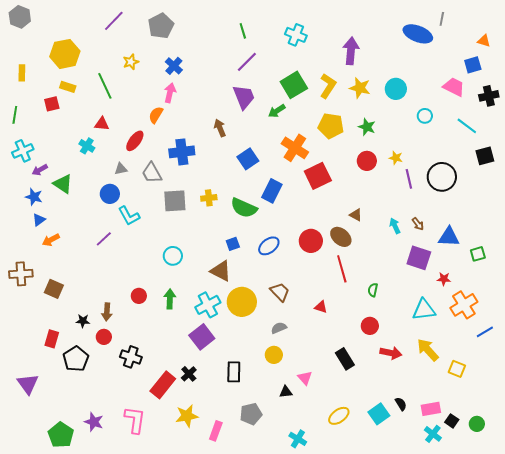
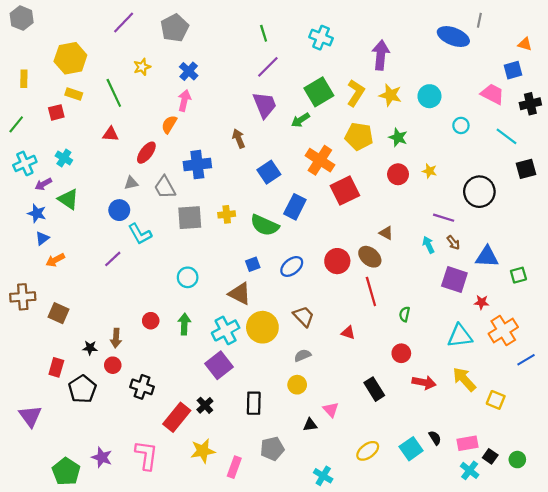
green line: (15, 115) -> (16, 124), turned 30
cyan cross: (87, 146) -> (64, 158), moved
purple line: (409, 179) -> (444, 218), moved, turned -60

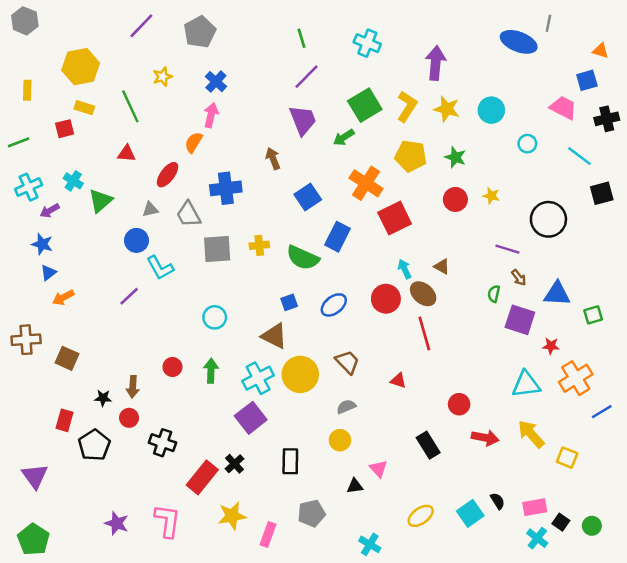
green line: (16, 124) -> (19, 142), turned 30
green triangle: (68, 199) -> (101, 201), moved, turned 45
cyan arrow: (428, 245) -> (405, 269), moved
green semicircle: (405, 314) -> (494, 294), moved
green pentagon: (66, 471) -> (34, 539), moved

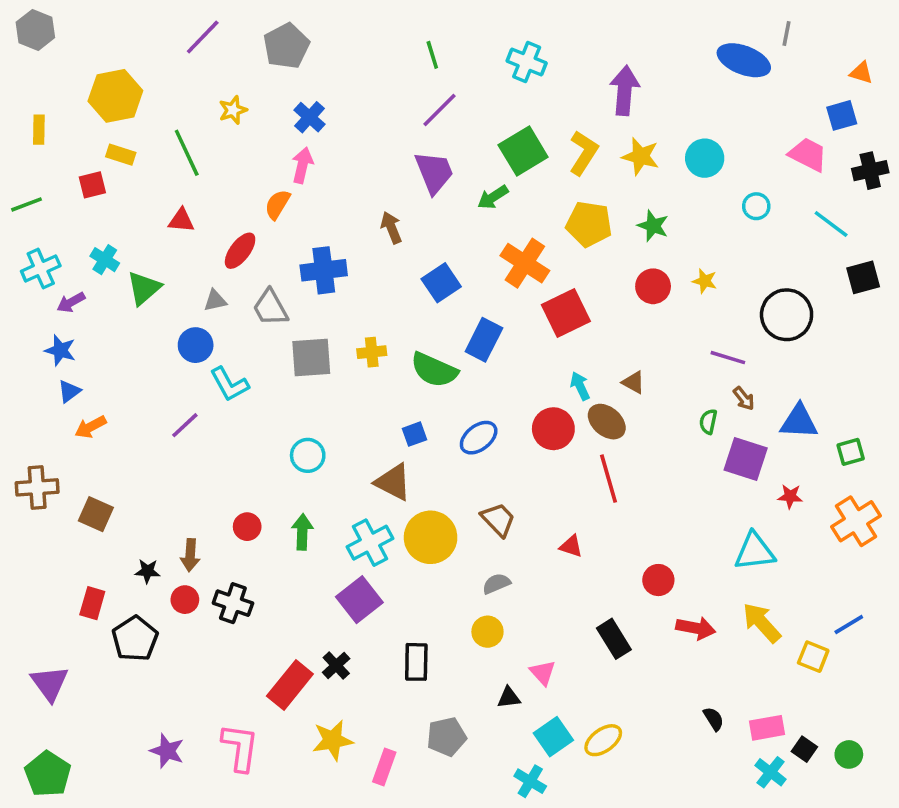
orange cross: (576, 378) -> (856, 521), moved
blue line: (602, 412) -> (849, 625), moved
black cross: (163, 443) -> (233, 603), moved
cyan square: (470, 513) -> (553, 737), moved

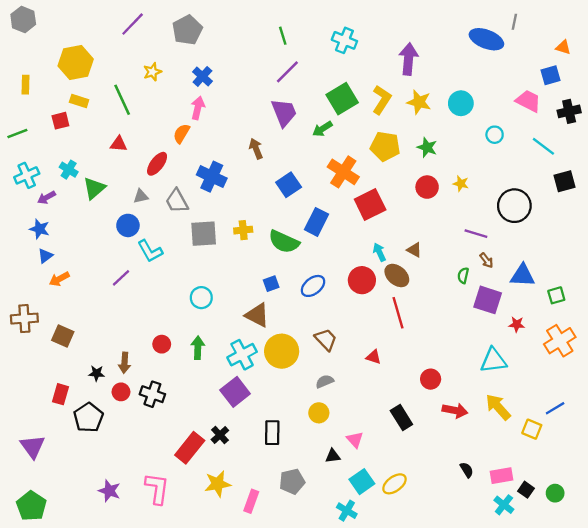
blue cross: (324, 270) -> (212, 177), turned 32

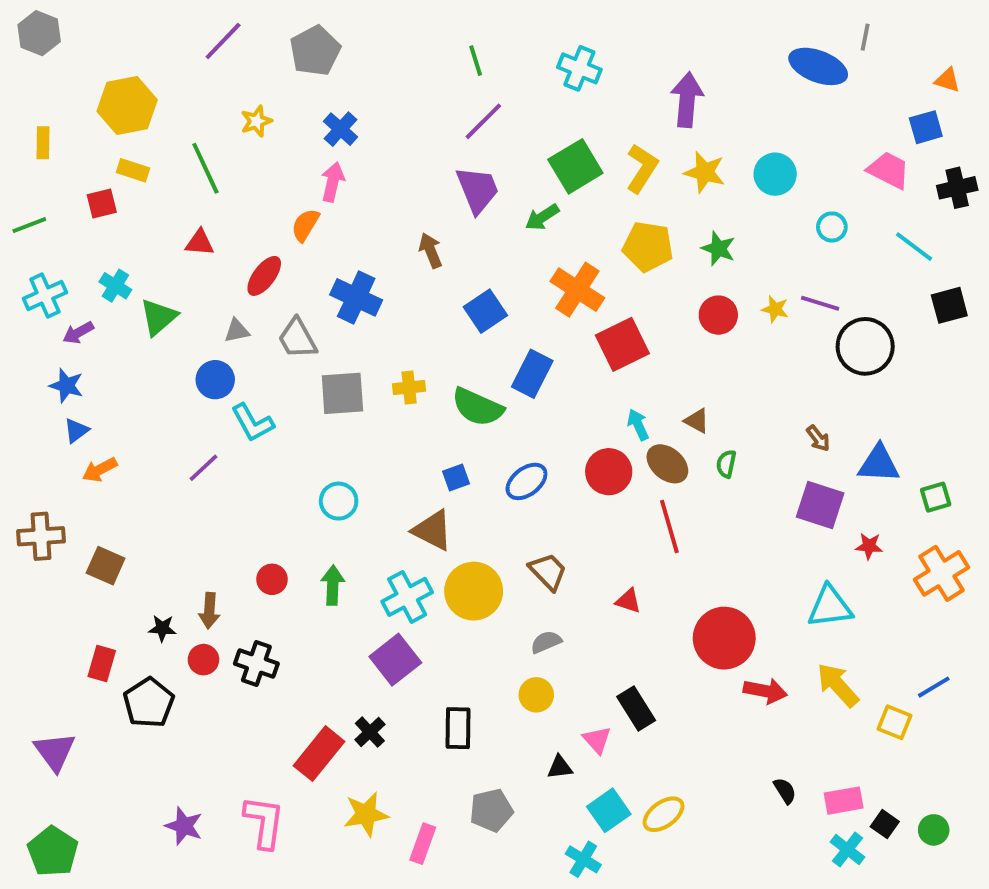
purple line: (476, 234) -> (820, 303), moved
green semicircle: (463, 275) -> (726, 464), moved
red circle: (431, 379) -> (724, 638), size x1.8
black rectangle: (401, 417) -> (636, 709), moved

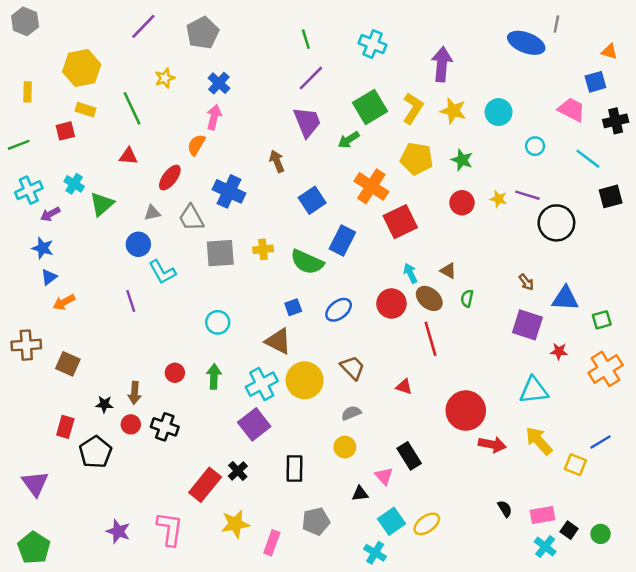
purple line: (203, 468) -> (131, 301), turned -65

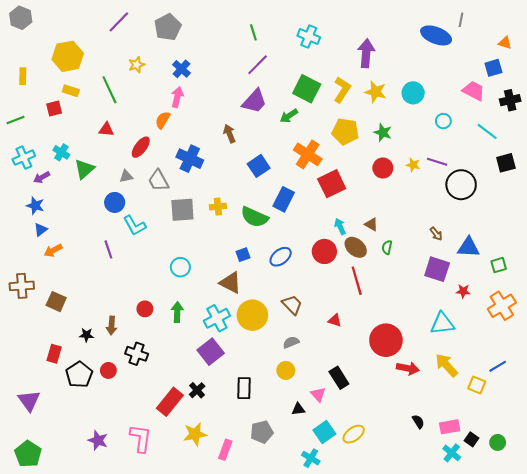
green square: (370, 107) -> (307, 89), turned -32
purple trapezoid: (307, 122) -> (254, 101), turned 64
red circle: (131, 424) -> (108, 370), moved

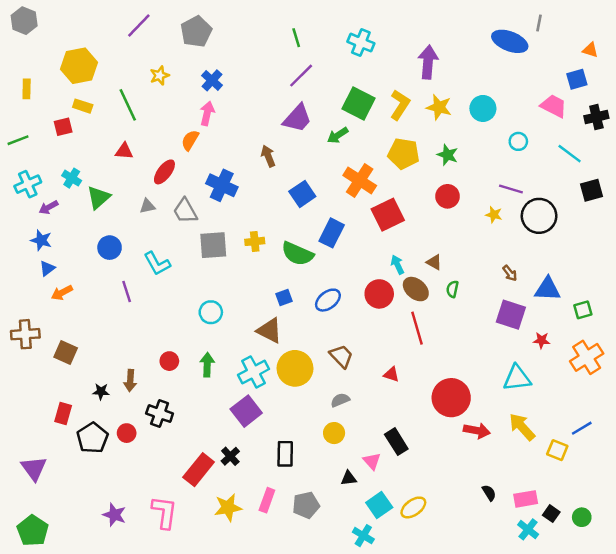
yellow star: (413, 165) -> (494, 215), moved
blue circle: (115, 202) -> (110, 248), moved
pink rectangle: (225, 450) -> (267, 500), moved

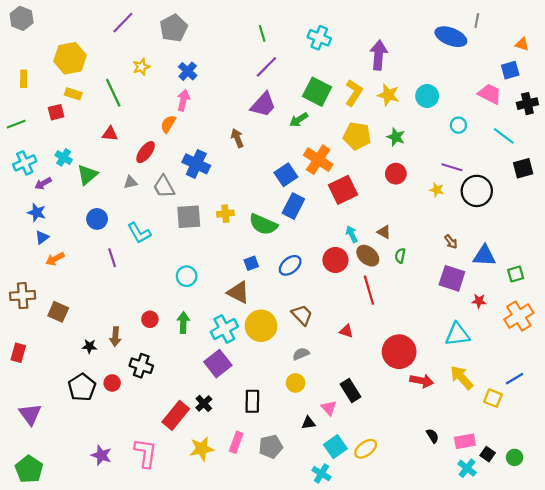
blue square: (302, 194) -> (286, 175), moved
red rectangle: (63, 414) -> (18, 353), moved

